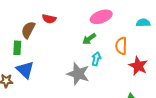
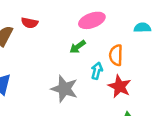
cyan arrow: (96, 59) -> (97, 71), moved
red star: (138, 66) -> (120, 86), moved

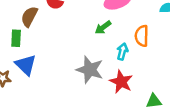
red star: (120, 86) -> (121, 82), moved

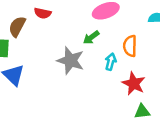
gray star: (90, 70) -> (71, 61), moved
red star: (121, 82) -> (134, 84), moved

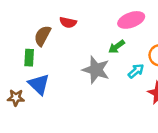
cyan arrow: (111, 62) -> (136, 71), turned 35

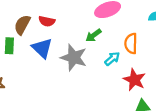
red semicircle: (68, 22) -> (47, 21), moved
blue triangle: (39, 84) -> (42, 48), moved

